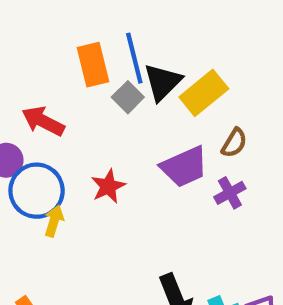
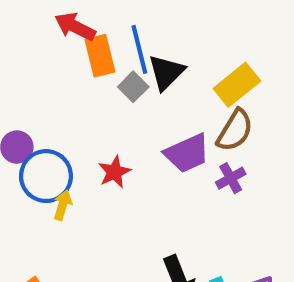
yellow rectangle: (204, 93) -> (237, 85), moved
red arrow: (43, 121) -> (75, 27), moved
brown semicircle: (234, 143) -> (235, 130), size x1.5

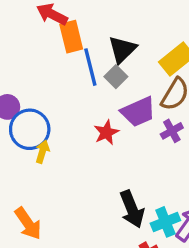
blue line: (139, 49) -> (90, 67), moved
gray square: (133, 87) -> (116, 77), moved
red star: (114, 172) -> (106, 132), moved

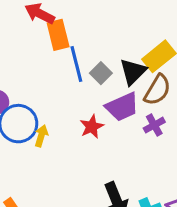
black triangle: (122, 49) -> (133, 72), moved
yellow arrow: (42, 152) -> (41, 136), moved

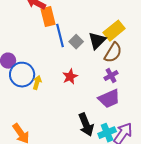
purple trapezoid: (122, 107) -> (109, 99), moved

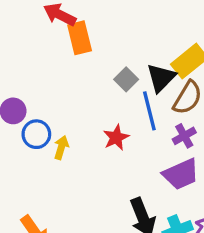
blue line: (60, 36) -> (149, 111), moved
blue circle: (22, 75) -> (36, 134), size x0.7

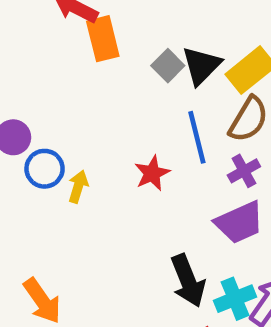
black triangle: (161, 78) -> (201, 66), moved
gray square: (126, 79) -> (168, 66), moved

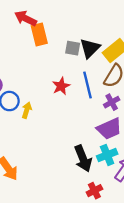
gray square: (168, 66) -> (73, 48), turned -35
red star: (152, 173) -> (61, 86), moved
cyan cross: (235, 299) -> (107, 155), moved

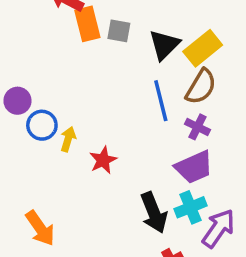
gray square: (73, 48) -> (119, 31), moved
red star: (61, 86) -> (103, 160), moved
purple cross: (112, 102) -> (197, 127), turned -35

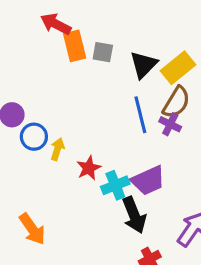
purple cross: (197, 127) -> (170, 124), moved
purple trapezoid: (194, 167) -> (148, 181), moved
cyan cross: (190, 207) -> (115, 185), moved

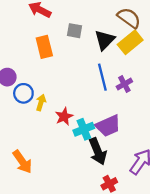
orange rectangle: (75, 46) -> (44, 47), moved
brown semicircle: (176, 102) -> (129, 18), moved, turned -85
purple cross: (170, 124) -> (124, 84), turned 35

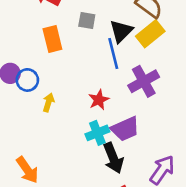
blue line: (102, 77) -> (113, 54), moved
purple cross: (124, 84) -> (144, 81), size x1.6
blue circle: (23, 93) -> (27, 80), moved
red star: (64, 116) -> (99, 100), moved

